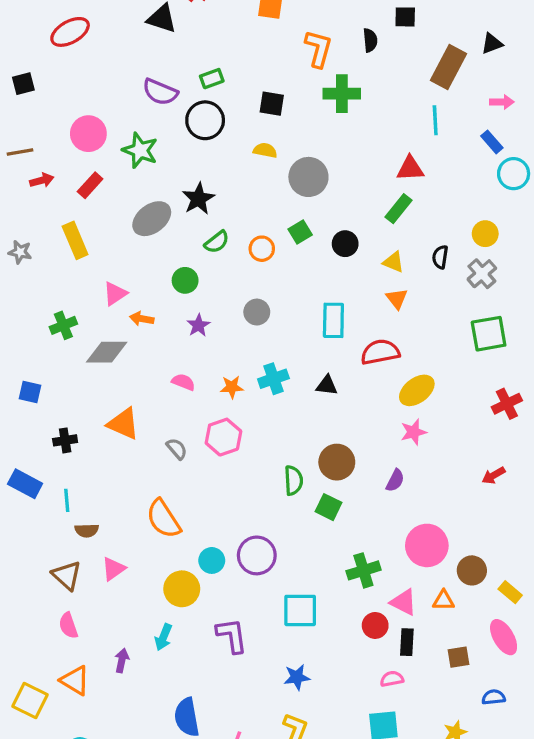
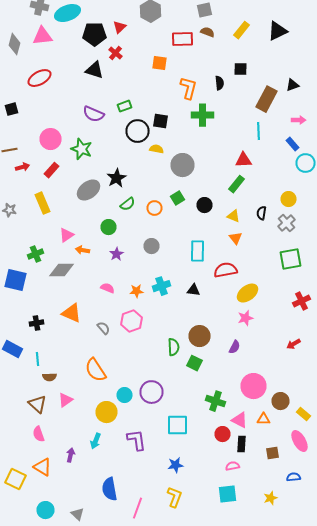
black circle: (205, 120) -> (138, 131), moved
blue square: (30, 392) -> (16, 280), moved, size x1.6
green cross: (363, 570) -> (216, 401), turned 36

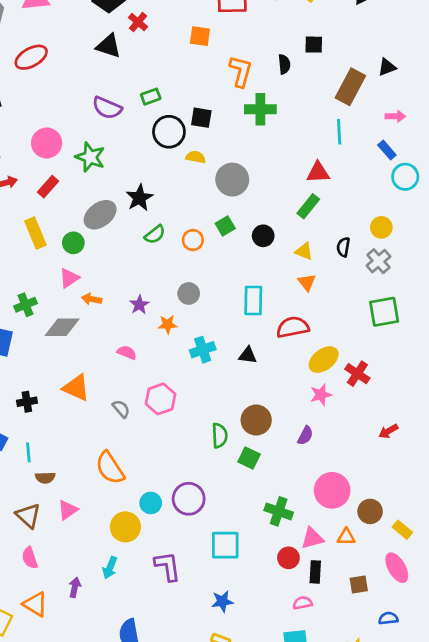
green circle: (108, 227) -> (73, 243), moved
orange star: (136, 291) -> (168, 324), moved
red cross: (302, 301) -> (357, 374), moved, turned -30
pink triangle: (240, 420) -> (312, 538), turned -42

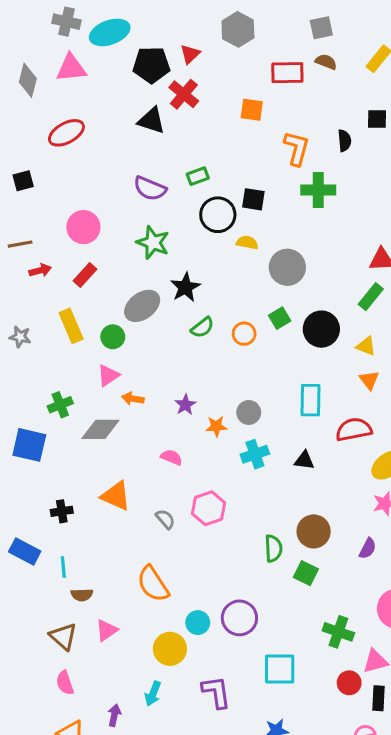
red cross: (138, 22) -> (184, 94), size x1.4
green star: (90, 157) -> (153, 243), moved
black circle: (263, 236) -> (321, 329), size x1.5
gray circle: (189, 293) -> (249, 412), moved

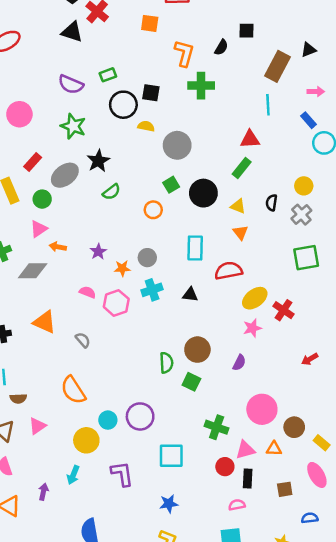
black semicircle: (344, 141) -> (221, 47), turned 35
red rectangle: (85, 275) -> (33, 162), moved
orange circle: (244, 334) -> (153, 210), moved
pink hexagon: (209, 508) -> (116, 303), moved

